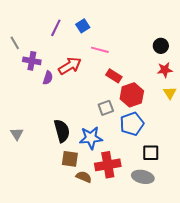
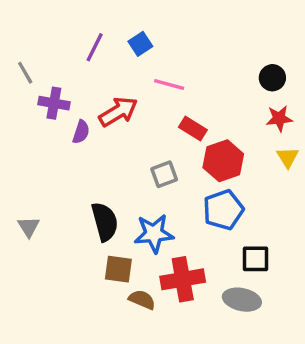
gray square: (106, 108) -> (164, 174), moved

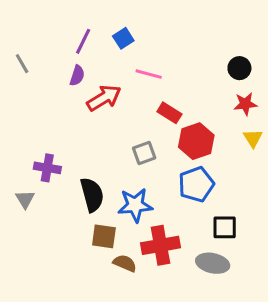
purple cross: (54, 103) -> (47, 168), moved
purple semicircle: (81, 132) -> (77, 76), moved

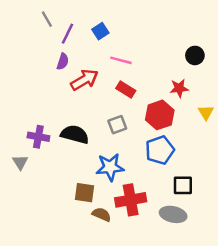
gray line: (22, 64) -> (47, 19), moved
red star: (245, 104) -> (179, 88), moved
red rectangle: (169, 113) -> (126, 89), moved
black semicircle: (92, 195) -> (75, 134), moved, turned -60

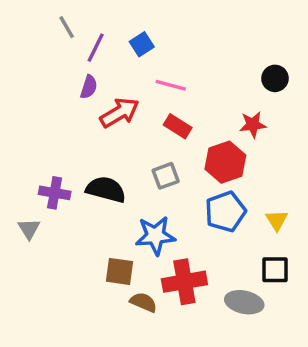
yellow triangle: (206, 112) -> (277, 220), moved
black square: (183, 185) -> (275, 270), moved

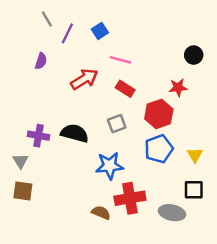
purple semicircle: (89, 87) -> (41, 61), moved
brown square: (120, 271) -> (23, 191), moved

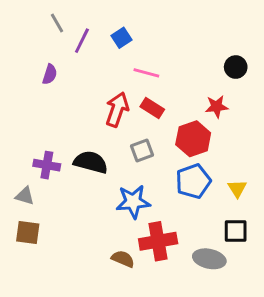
red arrow: (84, 79) -> (117, 109), moved, turned -40
gray triangle: (20, 161) -> (25, 196), turned -42

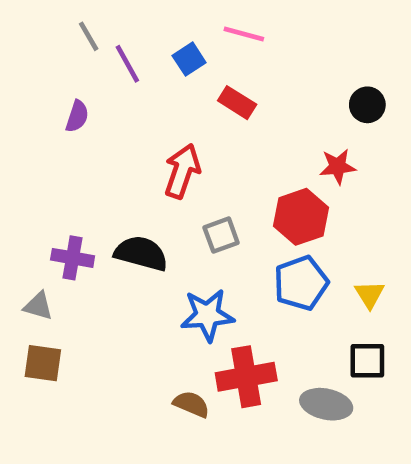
purple line: (82, 41) -> (127, 64), turned -55
pink line: (146, 73) -> (244, 34), moved
red rectangle: (152, 108) -> (237, 103), moved

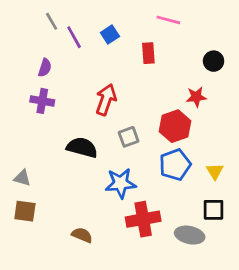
pink line: (244, 34) -> (168, 20), moved
red rectangle: (237, 103) -> (148, 53), moved, turned 54
purple cross: (73, 258) -> (42, 101), moved
brown semicircle: (191, 404) -> (82, 235), moved

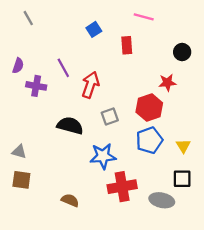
gray line: (52, 21) -> (28, 18), moved
purple line: (74, 37) -> (63, 68), moved
purple semicircle: (45, 68) -> (18, 66), moved

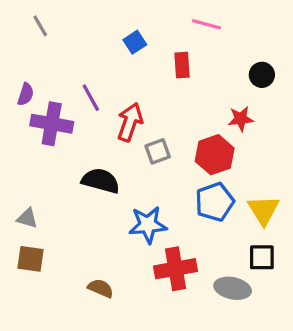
purple cross: (36, 86) -> (52, 124), size x1.4
gray square: (110, 117) -> (158, 151), moved
yellow triangle: (183, 146) -> (264, 210), size x1.5

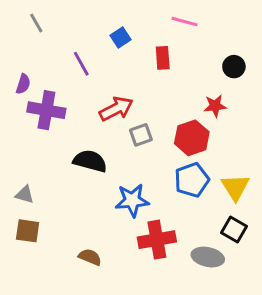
purple line: (91, 98) -> (81, 64), moved
red arrow: (130, 122) -> (116, 109), turned 44
black square: (262, 257) -> (234, 229), turned 30

